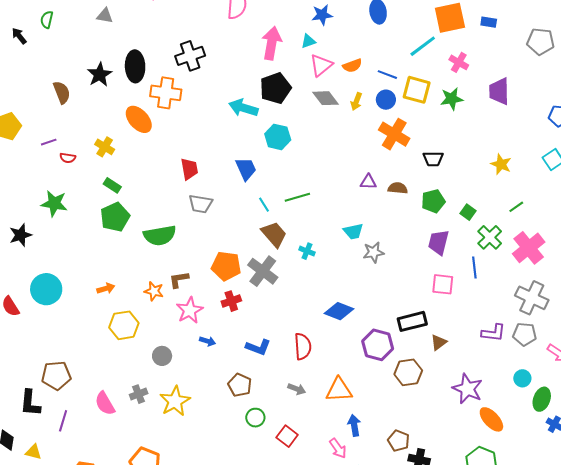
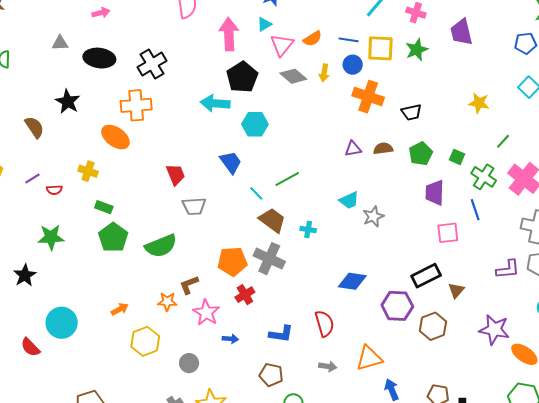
black ellipse: (135, 66) -> (99, 58), moved, turned -68

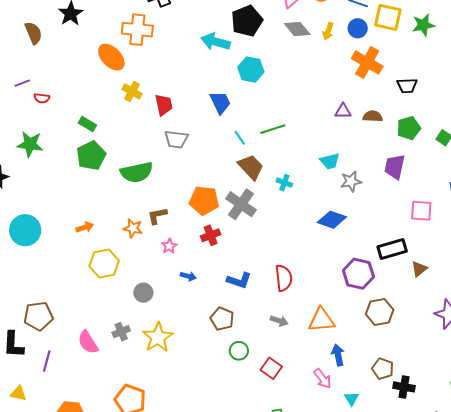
yellow cross: (88, 171) -> (132, 91), moved
purple trapezoid: (435, 193) -> (395, 167), moved
blue diamond: (352, 281) -> (332, 220), moved
pink star: (206, 313) -> (169, 246), size x0.6
brown hexagon: (433, 326) -> (380, 312), moved

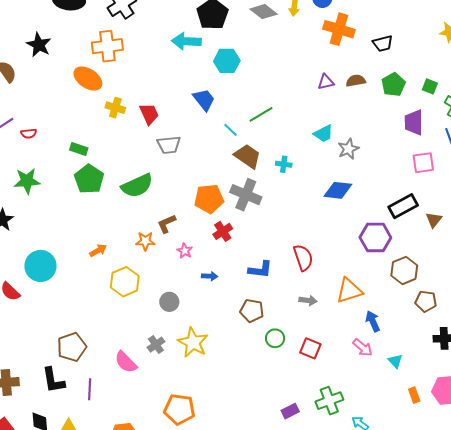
purple trapezoid: (395, 167) -> (414, 122), moved
brown pentagon: (383, 369) -> (426, 301), moved

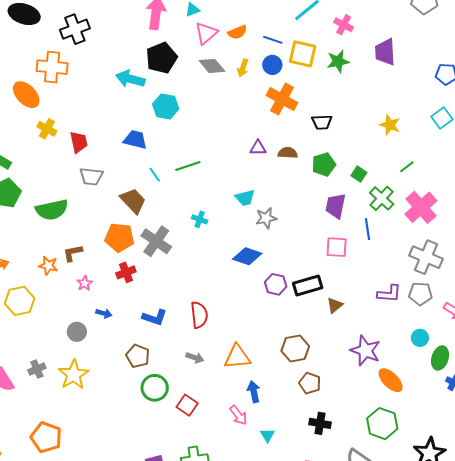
blue trapezoid: (204, 100) -> (135, 140), turned -50
brown trapezoid: (248, 156) -> (133, 201), moved
purple hexagon: (375, 237) -> (276, 284), moved, size x0.7
gray circle: (169, 302) -> (77, 332), moved
green circle: (275, 338) -> (155, 388), size x1.4

